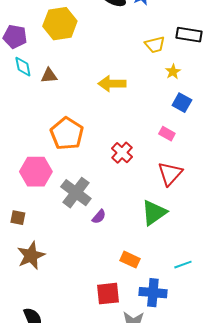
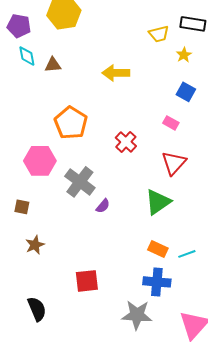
yellow star: (173, 72) -> (184, 55), moved
brown star: (31, 256) -> (35, 245), size x0.7
orange rectangle: (130, 260) -> (158, 249), moved
red square: (108, 294) -> (87, 281), moved

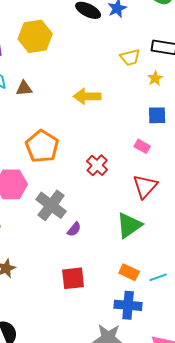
blue square: (186, 92) -> (157, 115), turned -30
red square: (87, 281) -> (73, 278), moved

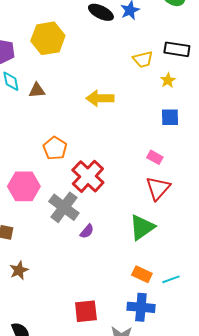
orange pentagon: (42, 146) -> (55, 148), size x0.7
pink rectangle: (142, 146) -> (155, 157), moved
red cross: (97, 165) -> (88, 176), moved, size x1.5
red square: (73, 278) -> (86, 311), moved

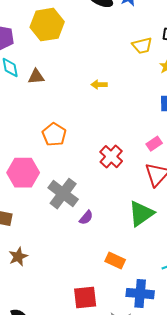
yellow arrow: (100, 98) -> (99, 85), size x0.6
pink rectangle: (155, 157) -> (154, 144), turned -63
red cross: (88, 176) -> (111, 157), moved, size x0.7
orange rectangle: (142, 274) -> (115, 261), moved

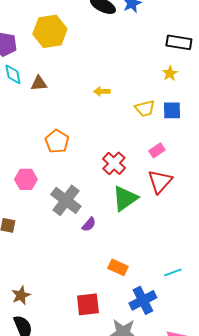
yellow trapezoid: (142, 46) -> (145, 108), moved
pink hexagon: (23, 173) -> (26, 179), size x0.7
green triangle: (141, 214) -> (125, 198), moved
brown star: (18, 257) -> (21, 295), moved
blue cross: (140, 294) -> (143, 300), turned -32

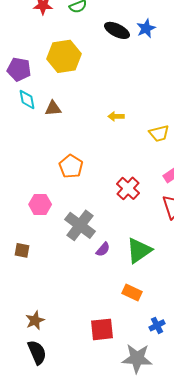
green triangle: (125, 198) -> (139, 250), moved
blue cross: (143, 300) -> (157, 325), size x0.6

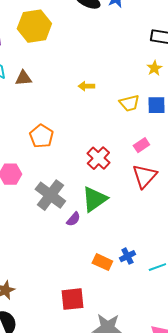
green triangle: (139, 250) -> (94, 199), moved
blue cross: (157, 325) -> (127, 256), moved

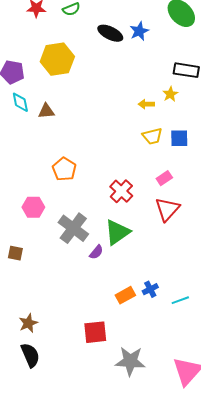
yellow star: (154, 68) -> (170, 94), moved
yellow arrow: (86, 86) -> (146, 104), moved
orange rectangle: (102, 262) -> (125, 295), turned -54

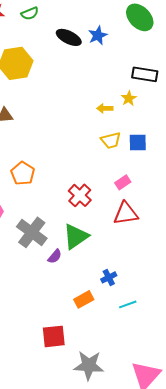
red triangle: (167, 209) -> (126, 213), turned 40
blue cross: (150, 289) -> (109, 277), moved
cyan line: (180, 300) -> (128, 304), moved

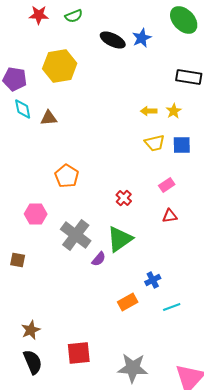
yellow star: (129, 98) -> (174, 111), moved
red cross: (80, 195) -> (124, 198), size x0.7
red triangle: (126, 213) -> (170, 216), size x0.6
red square: (54, 336) -> (79, 353), moved

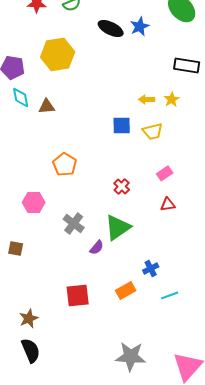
blue square: (182, 145) -> (122, 125), moved
gray cross: (76, 235) -> (74, 223), size x0.7
red square: (79, 353) -> (78, 295), moved

